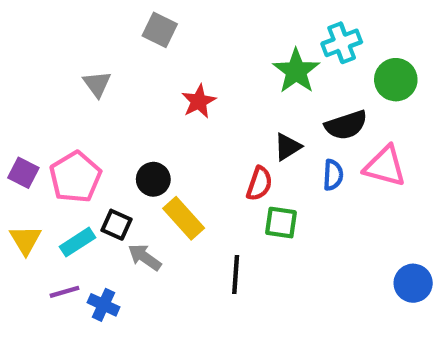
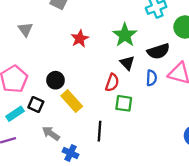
green star: (296, 71) -> (125, 35), moved
black triangle: (288, 147) -> (127, 63), turned -42
gray arrow: (145, 257) -> (51, 133), moved
blue cross: (103, 305) -> (71, 153), moved

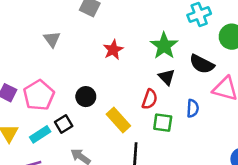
black semicircle: (158, 51) -> (202, 64), turned 45
blue semicircle: (151, 78) -> (193, 108), moved
yellow rectangle: (72, 101) -> (118, 120), moved
black square: (36, 104) -> (64, 124), turned 35

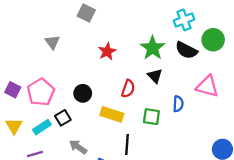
black semicircle: (202, 64) -> (186, 50), moved
red semicircle: (150, 99) -> (128, 89), moved
yellow rectangle: (118, 120) -> (112, 114), turned -30

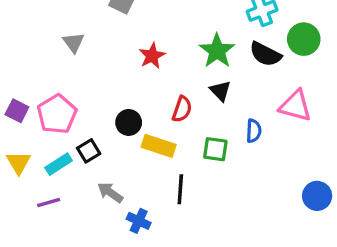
black circle: (83, 93) -> (129, 122), moved

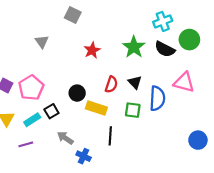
black triangle: (220, 91) -> (135, 82), moved
blue semicircle: (254, 131) -> (157, 98), size x1.6

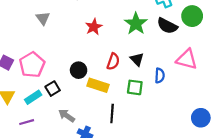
blue semicircle: (157, 98) -> (160, 76), size x0.6

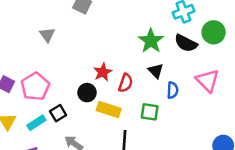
red star: (94, 27) -> (103, 72), moved
black triangle: (137, 59) -> (156, 71), moved
pink triangle: (187, 59) -> (208, 81), turned 30
blue semicircle: (160, 76) -> (173, 90), moved

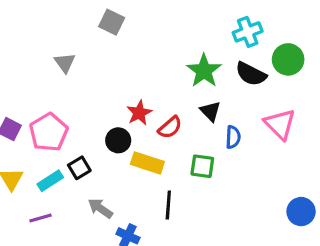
red semicircle: (126, 83) -> (170, 127), turned 30

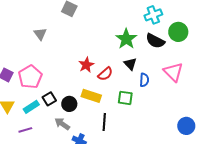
black circle: (118, 140) -> (69, 104), moved

